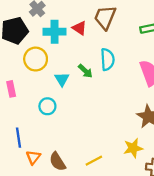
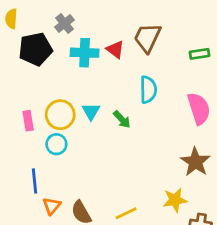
yellow circle: (36, 59) -> (60, 115), moved
green arrow: (85, 71) -> (122, 119), moved
cyan circle: (47, 106) -> (56, 144), moved

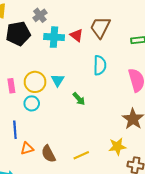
green arrow: (122, 119) -> (79, 99), moved
orange triangle: (52, 206) -> (27, 148), turned 32

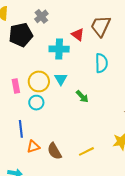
cyan cross: (54, 37) -> (59, 49), moved

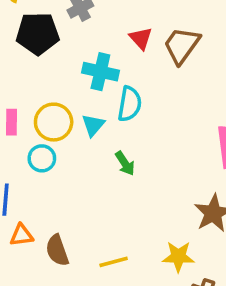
red triangle: (78, 35) -> (141, 38), moved
cyan semicircle: (101, 63) -> (130, 104), moved

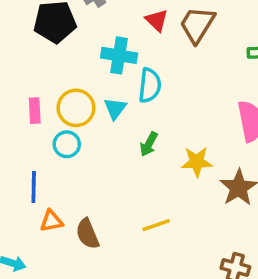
green arrow: (125, 163) -> (149, 144), turned 65
yellow star: (178, 257) -> (197, 162), moved
yellow line: (114, 262) -> (156, 225), moved

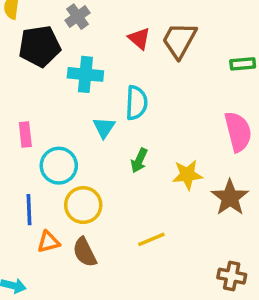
cyan cross: (119, 55) -> (85, 74), moved
yellow circle: (76, 108) -> (83, 205), moved
cyan circle: (67, 144) -> (59, 166), size x1.4

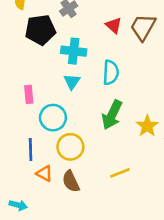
cyan triangle: (104, 128) -> (72, 82), moved
green arrow: (139, 160) -> (112, 115), size x1.6
yellow star: (187, 175) -> (147, 126), turned -30
orange triangle: (48, 242) -> (44, 173), turned 42

